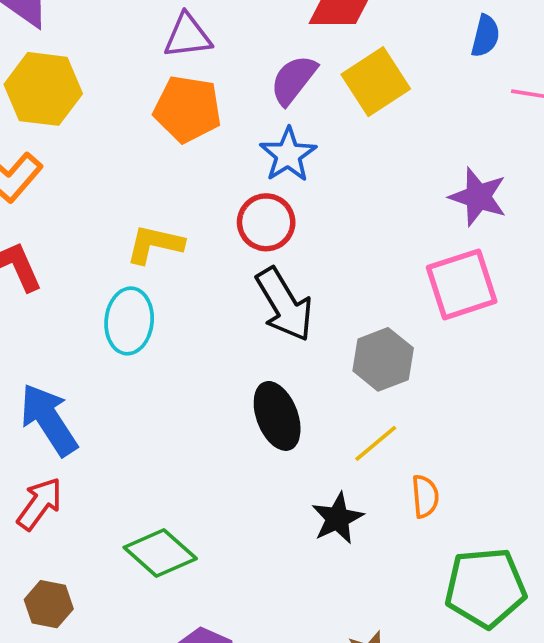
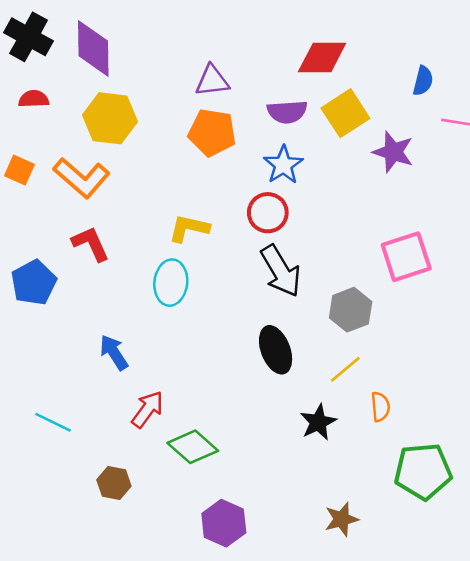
purple semicircle: (294, 80) -> (287, 112), turned -132
purple star: (478, 197) -> (393, 152), moved
blue arrow: (49, 420) -> (114, 352), size x0.7
red arrow: (40, 504) -> (148, 409), moved

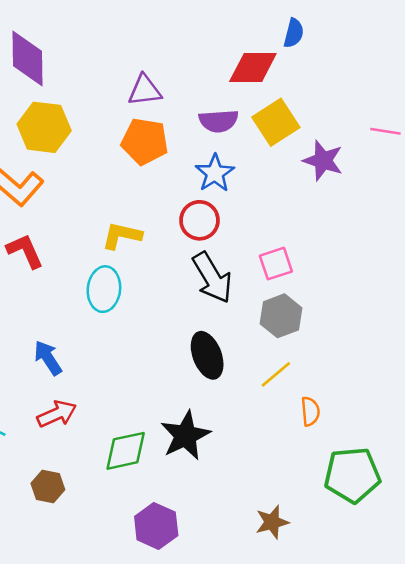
blue semicircle: (423, 81) -> (294, 33), moved
pink square: (406, 257) -> (276, 264), moved, size x0.7
red arrow: (148, 409) -> (57, 414), moved, turned 30
black star: (318, 422) -> (185, 436), moved, size x1.4
green diamond: (193, 447) -> (126, 451), turned -54

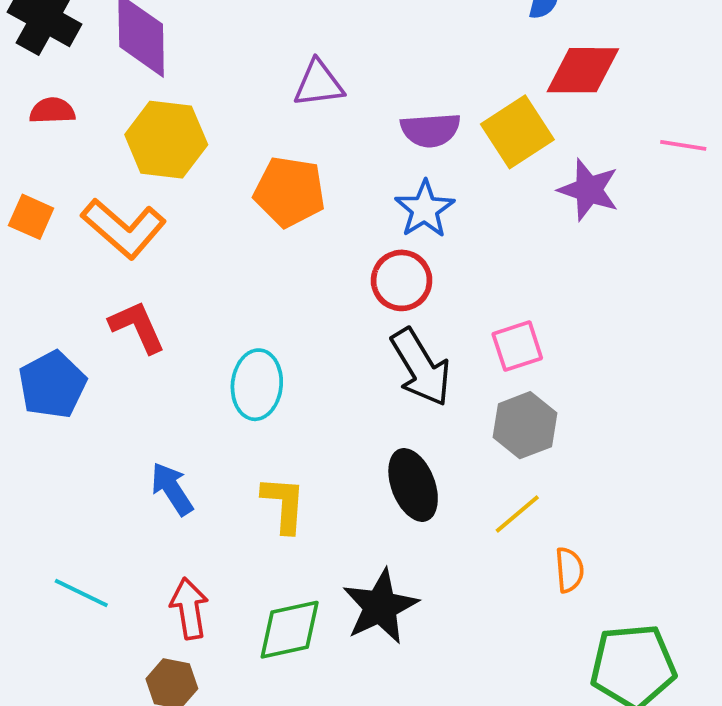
red diamond: (253, 67) -> (583, 70), moved
orange pentagon: (145, 141) -> (290, 192), moved
yellow L-shape: (122, 236) -> (284, 504), moved, turned 81
red arrow: (57, 414) -> (189, 608), moved, turned -75

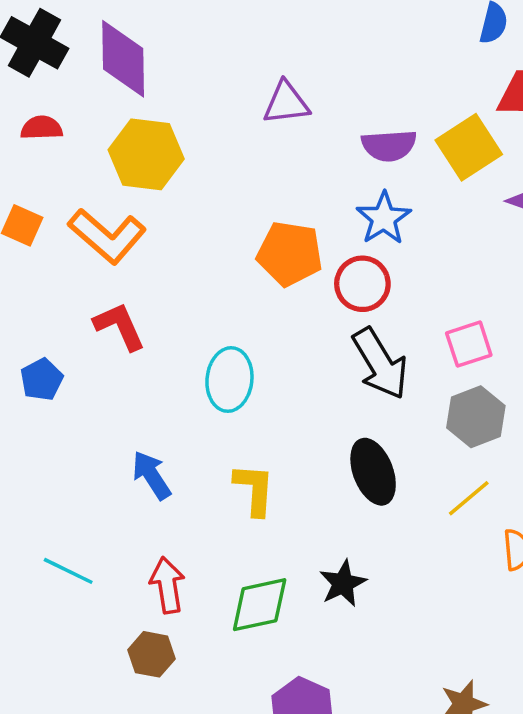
orange pentagon: (290, 192) -> (290, 254), moved
blue pentagon: (52, 385) -> (42, 380), size x0.7
black star: (380, 607) -> (343, 583), size x0.7

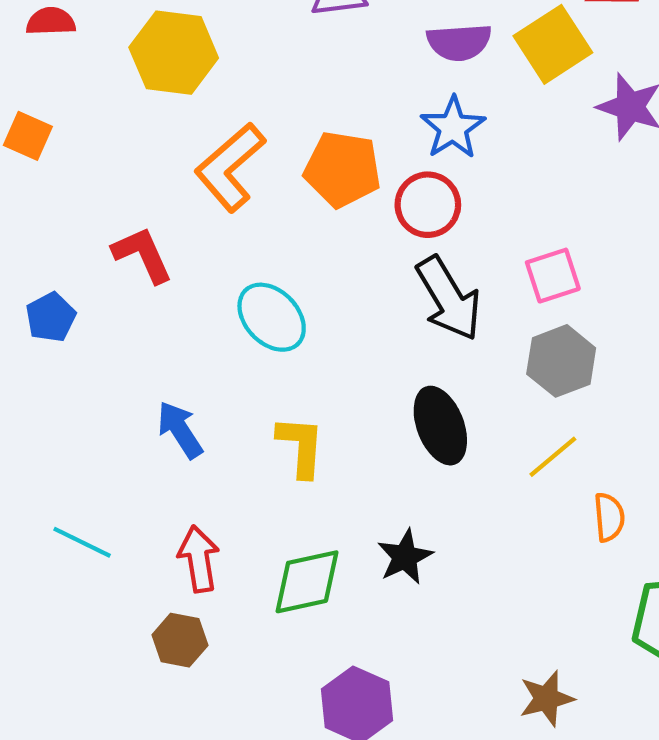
orange L-shape: (107, 236) -> (230, 167), moved, turned 98
cyan ellipse: (229, 380) -> (272, 317), turned -50

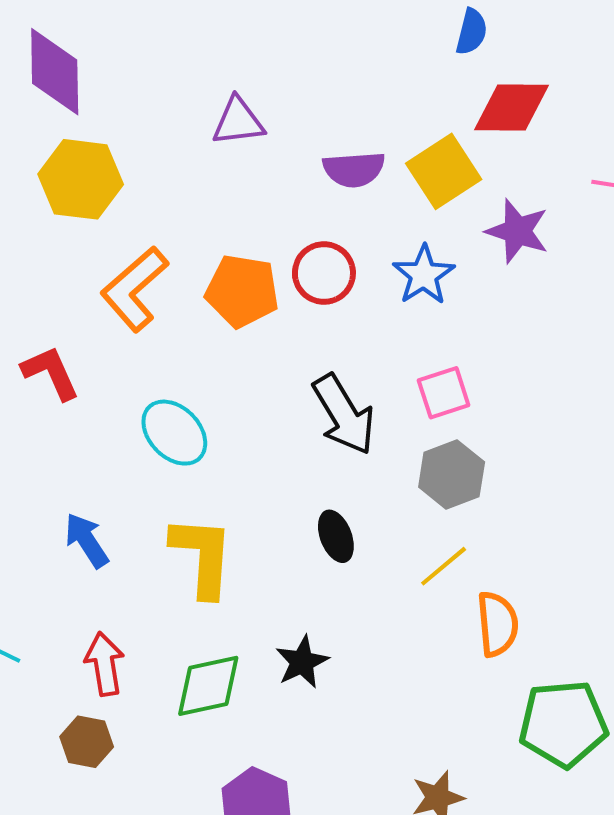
blue star: (453, 128) -> (424, 275), moved
red circle: (428, 205) -> (324, 273), moved
black ellipse: (440, 426) -> (336, 536), size x0.7
yellow L-shape: (301, 446) -> (202, 556), size x1.4
orange semicircle: (609, 517) -> (497, 624), size x1.4

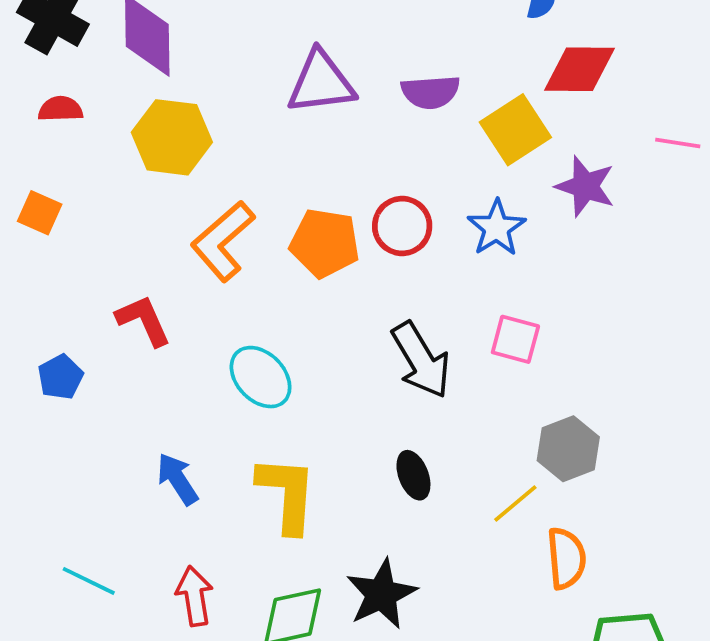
purple triangle: (238, 121) -> (321, 83), size x1.4
purple semicircle: (354, 169) -> (430, 92), moved
pink square: (444, 393) -> (515, 339), turned 33
gray hexagon: (452, 474) -> (568, 449), moved
black star: (302, 662) -> (381, 594), size x1.4

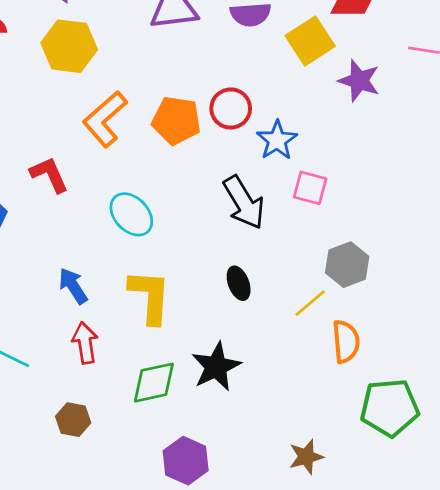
blue star: (497, 228) -> (277, 140), moved
red arrow: (194, 596) -> (85, 343), moved

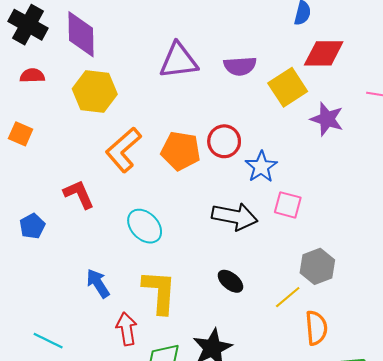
black arrow: (244, 202) -> (235, 217), turned -48
black ellipse: (239, 283) -> (230, 281), turned -30
red arrow: (85, 343) -> (127, 329), moved

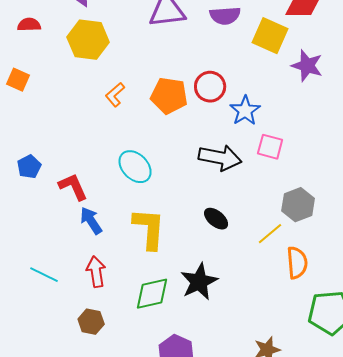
yellow square: (288, 87) -> (270, 36), turned -33
orange L-shape: (123, 150) -> (115, 95), size x0.6
red L-shape: (79, 194) -> (73, 187), moved
red arrow: (127, 329) -> (96, 272), moved

